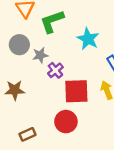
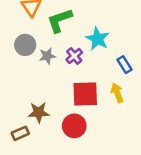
purple cross: (55, 70) -> (74, 56), moved
brown star: (15, 90) -> (39, 112), moved
brown rectangle: (27, 134) -> (20, 133), moved

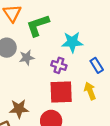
cyan star: (98, 39) -> (72, 42), turned -30
purple cross: (74, 56) -> (59, 65), moved, turned -32

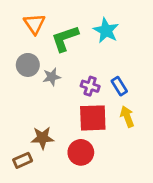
cyan star: (72, 42) -> (106, 30), moved, turned 30
blue rectangle: (97, 65) -> (119, 86), moved

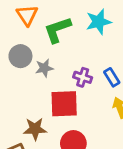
cyan star: (106, 30) -> (98, 22), turned 30
red square: (93, 118) -> (64, 104), moved

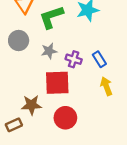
gray star: (44, 68) -> (49, 51), moved

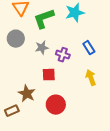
blue rectangle: (99, 59) -> (89, 48), moved
red square: (57, 83) -> (49, 75), size x0.6
brown star: (31, 105) -> (27, 94), turned 30

